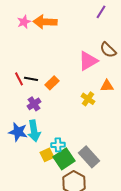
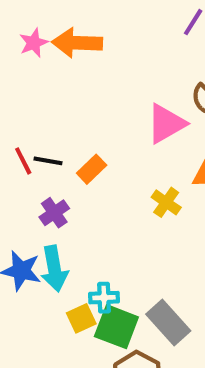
green square: (64, 159) -> (116, 327), turned -35

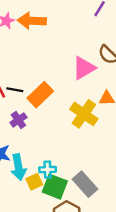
orange rectangle: (92, 169) -> (40, 95), size x1.5
yellow cross: (166, 202) -> (84, 114), size x1.6
cyan arrow: (54, 269) -> (18, 167), moved

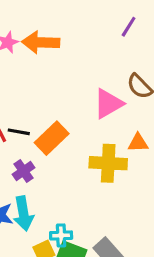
yellow cross: (84, 114) -> (108, 163), turned -32
cyan arrow: (18, 167) -> (23, 213), moved

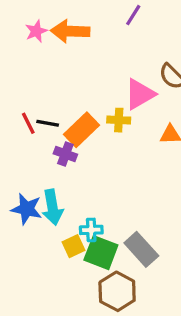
purple line: (129, 27) -> (133, 15), moved
yellow cross: (108, 163) -> (119, 120), moved, size x0.6
purple cross: (23, 171) -> (65, 154), moved, turned -35

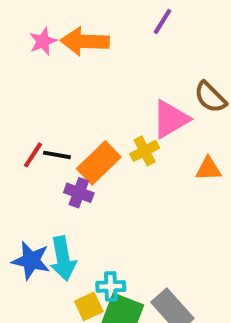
yellow cross: (119, 120) -> (145, 151), turned -30
red line: (28, 123) -> (33, 155), turned 60

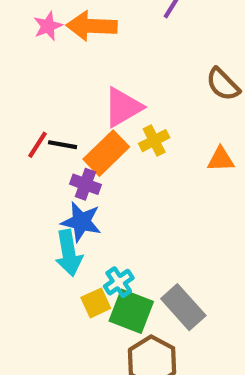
pink triangle: (170, 119) -> (123, 107), moved
blue star: (31, 261) -> (81, 222), moved
cyan cross: (111, 286) -> (119, 282), turned -32

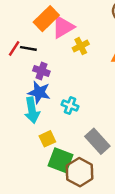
orange rectangle: (106, 153) -> (46, 19), moved
cyan cross: (119, 282) -> (70, 105), moved, turned -35
green square: (131, 311) -> (61, 160), moved

